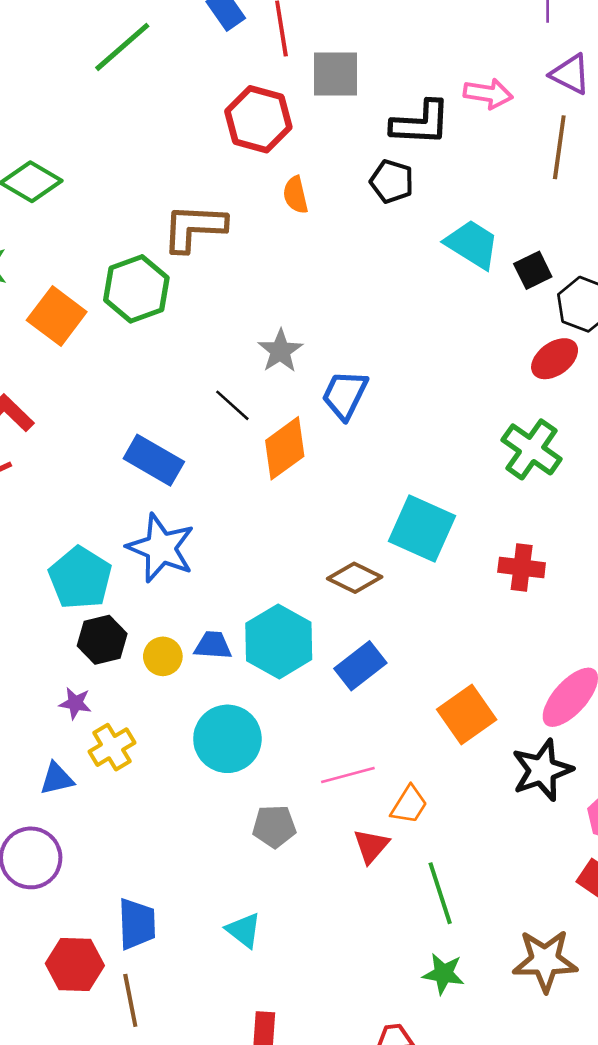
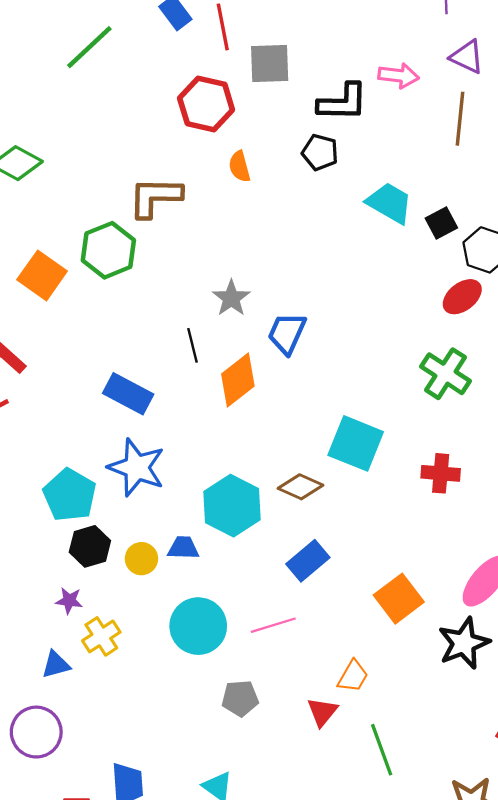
black line: (232, 405) -> (192, 345), turned 36
cyan hexagon: (279, 641) -> (232, 506), moved
pink line: (348, 775) -> (273, 625), moved

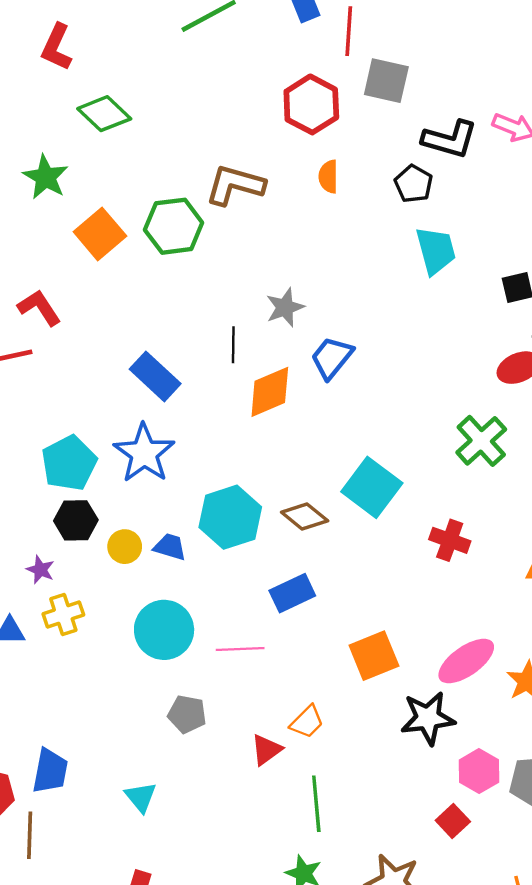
cyan trapezoid: (390, 203) -> (436, 251), moved, turned 30

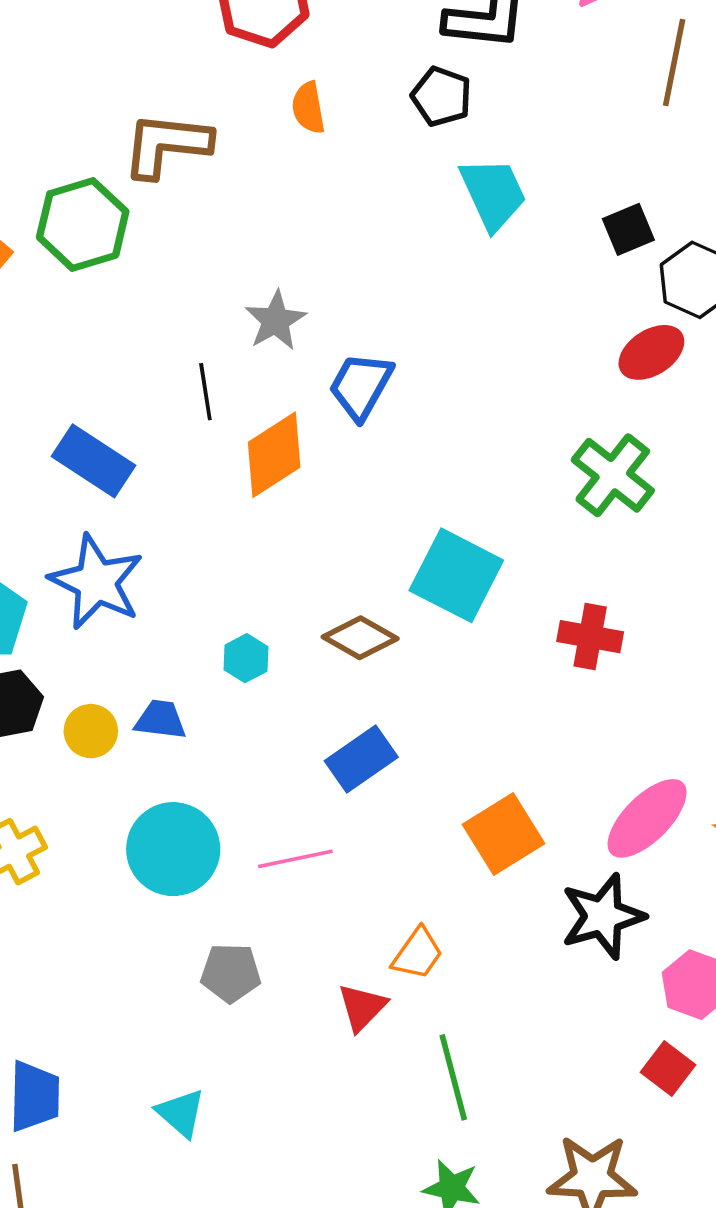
cyan hexagon: (230, 517) -> (246, 658), size x0.5

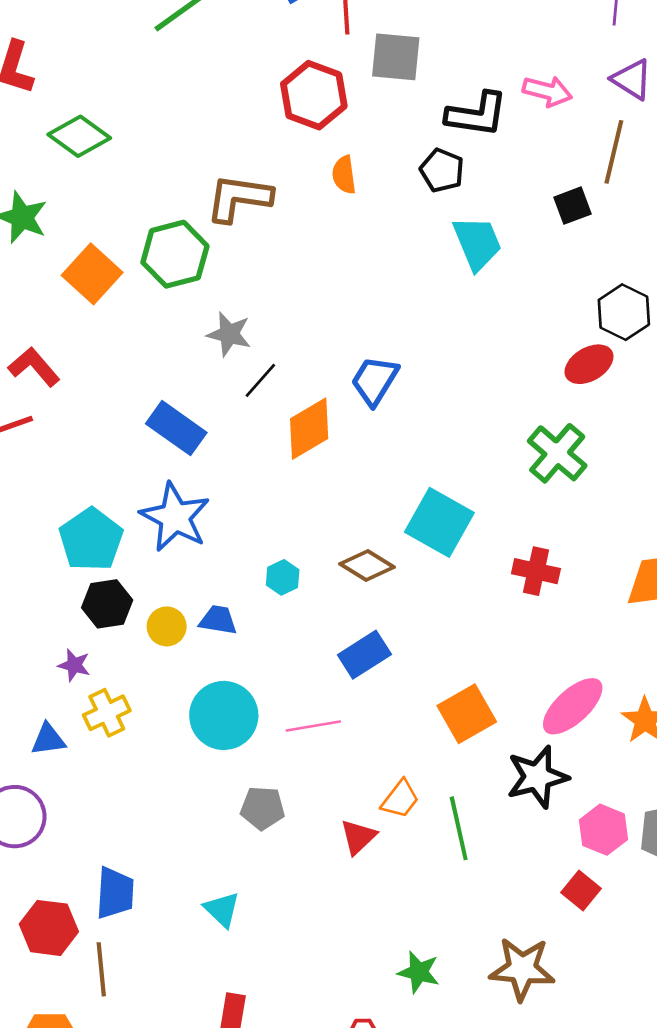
black square: (628, 229) -> (572, 206), moved
gray star: (276, 321) -> (229, 334), moved, turned -30
black line: (205, 392) -> (260, 380), turned 48
green line: (453, 1077) -> (459, 828), moved

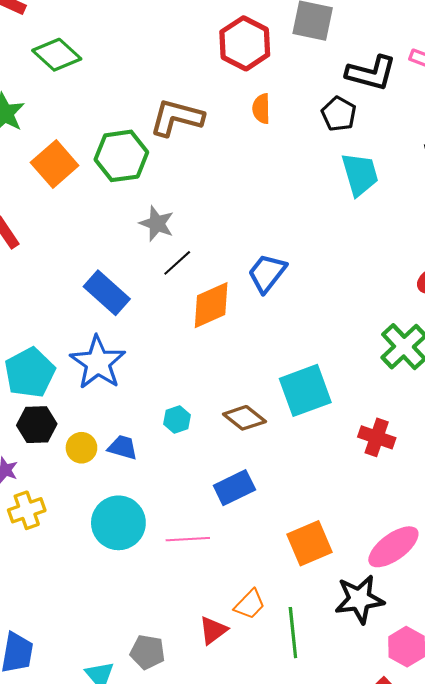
cyan square: (439, 522) -> (305, 390), turned 34
gray pentagon: (263, 808) -> (147, 652), moved

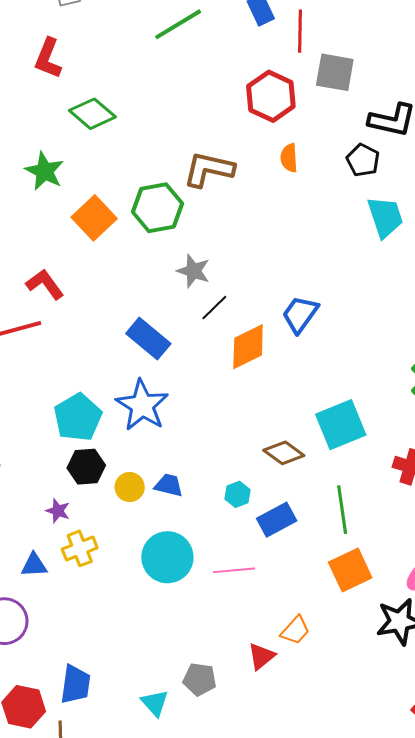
cyan hexagon: (177, 420) -> (237, 494), moved
green line: (293, 633) -> (342, 510), moved

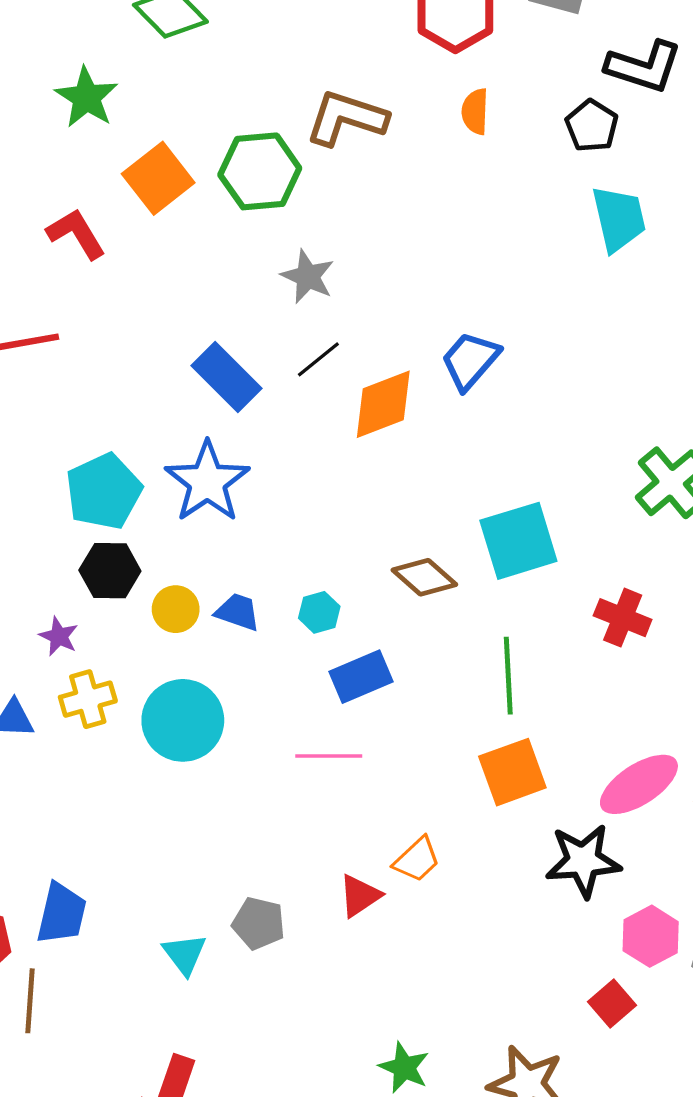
red L-shape: (45, 284) -> (76, 234), moved
black line: (214, 308) -> (318, 359), moved
cyan hexagon: (237, 494) -> (319, 612), moved
blue rectangle: (277, 520) -> (361, 677), moved
cyan circle: (167, 557) -> (183, 720), moved

